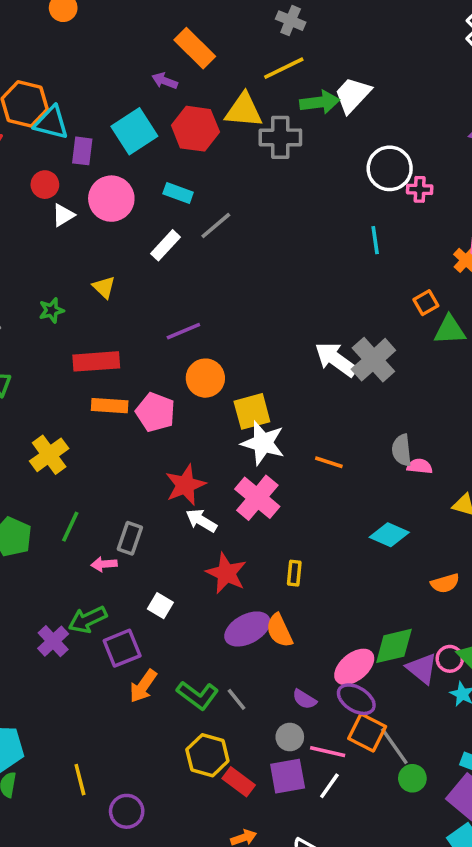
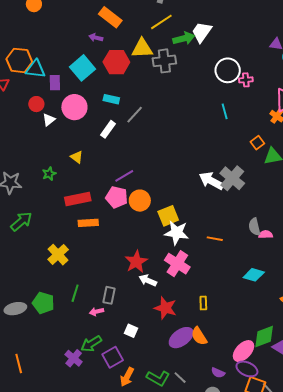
pink pentagon: (155, 412) -> (117, 197), moved

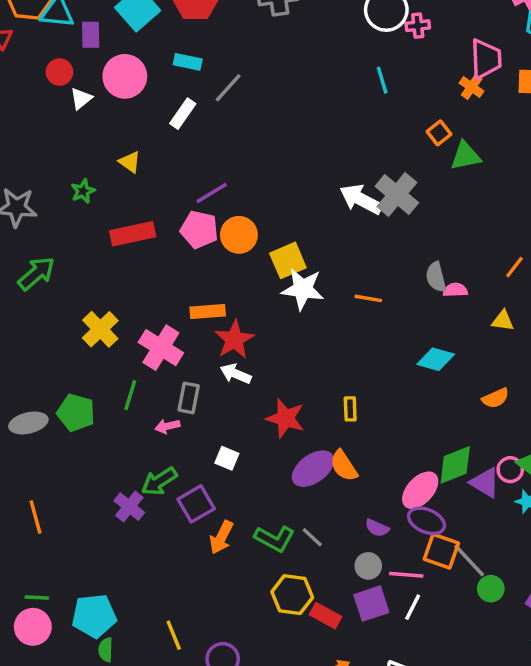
orange rectangle: (88, 223) -> (208, 311), moved
pink cross: (177, 264) -> (161, 348), moved
white arrow: (148, 280) -> (236, 374), moved

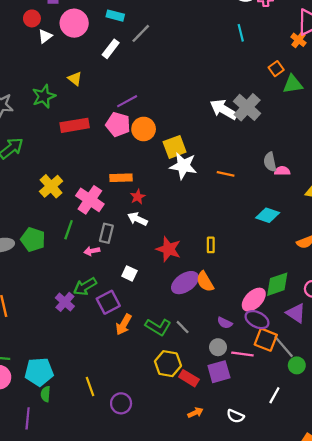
green star: (83, 191) -> (44, 96), size x1.5
red star: (234, 340) -> (138, 197), size x0.6
purple triangle: (485, 483) -> (296, 313), moved
white line: (413, 607) -> (274, 395), moved

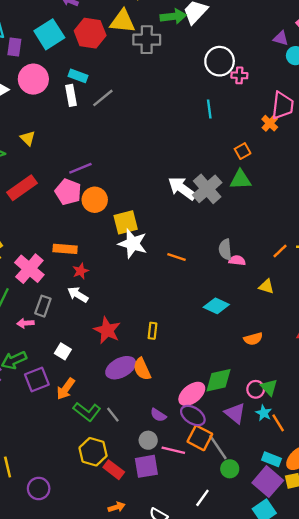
white rectangle: (111, 49) -> (71, 95), moved, turned -54
green triangle: (293, 84) -> (240, 180), moved
red rectangle: (75, 125) -> (22, 188), turned -32
orange arrow: (124, 324) -> (66, 389), moved

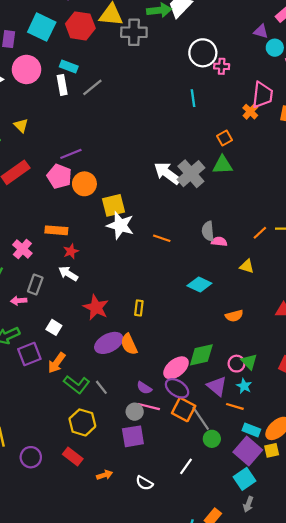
cyan square: (49, 34) -> (42, 27), turned -32
pink cross: (29, 269) -> (22, 249), size x0.7
orange line: (278, 423) -> (235, 406), moved, turned -42
pink line: (173, 450) -> (149, 407), moved
red rectangle: (114, 470) -> (73, 456), moved

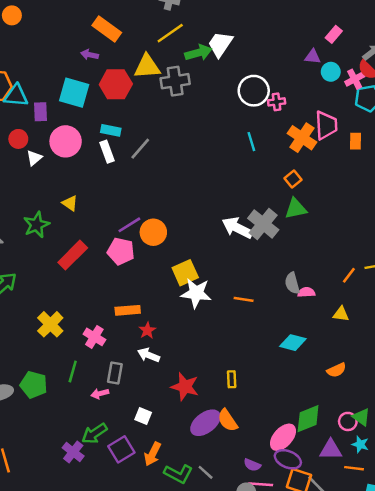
orange cross: (250, 112) -> (302, 138), moved, size x1.6
orange circle: (84, 184) -> (153, 232), moved
purple triangle: (217, 386) -> (331, 450), turned -30

